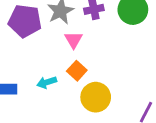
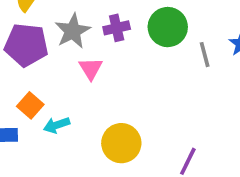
orange square: (77, 71) -> (30, 105), moved

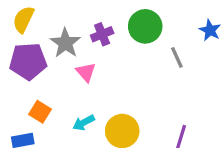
gray line: (205, 55) -> (177, 57), moved
cyan arrow: (57, 125) -> (84, 123), moved

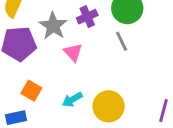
gray line: (177, 57) -> (122, 41), moved

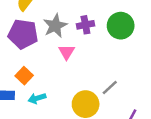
gray line: (122, 41) -> (110, 88), moved, turned 60
cyan arrow: (72, 100) -> (37, 98), moved

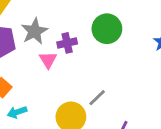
purple cross: (85, 25) -> (67, 43), moved

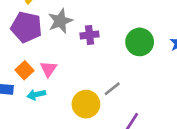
green circle: (107, 29) -> (140, 42), moved
pink triangle: (48, 60) -> (48, 69), moved

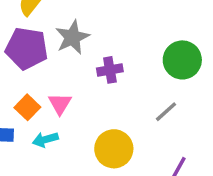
purple cross: (90, 35) -> (110, 70), moved
gray line: (112, 89) -> (166, 112), moved

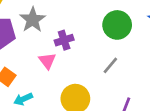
pink triangle: (60, 104) -> (47, 61), moved

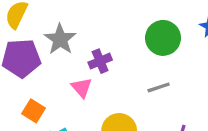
gray line: (110, 65) -> (159, 87), turned 36

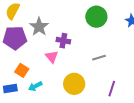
green circle: (163, 38) -> (96, 17), moved
purple cross: (100, 61) -> (63, 41), turned 32

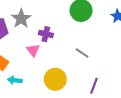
gray line: (99, 58) -> (82, 53), turned 48
cyan arrow: (35, 86) -> (15, 80), turned 32

